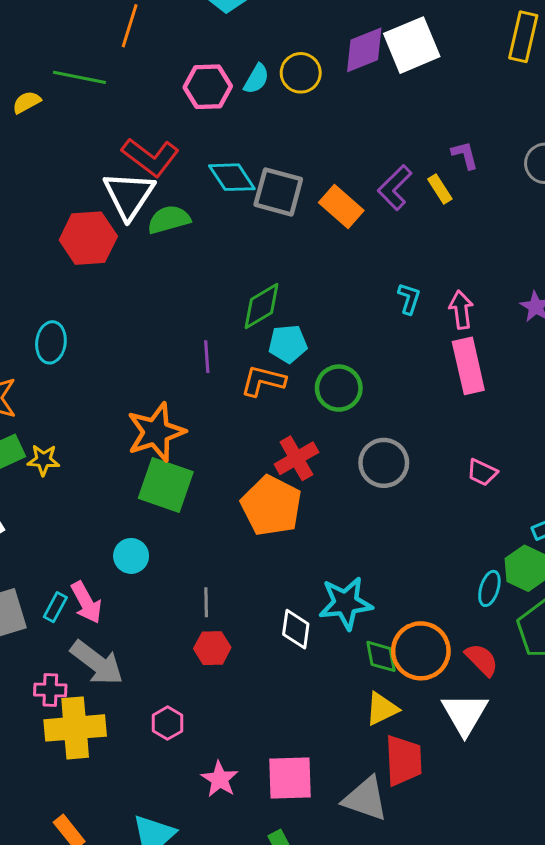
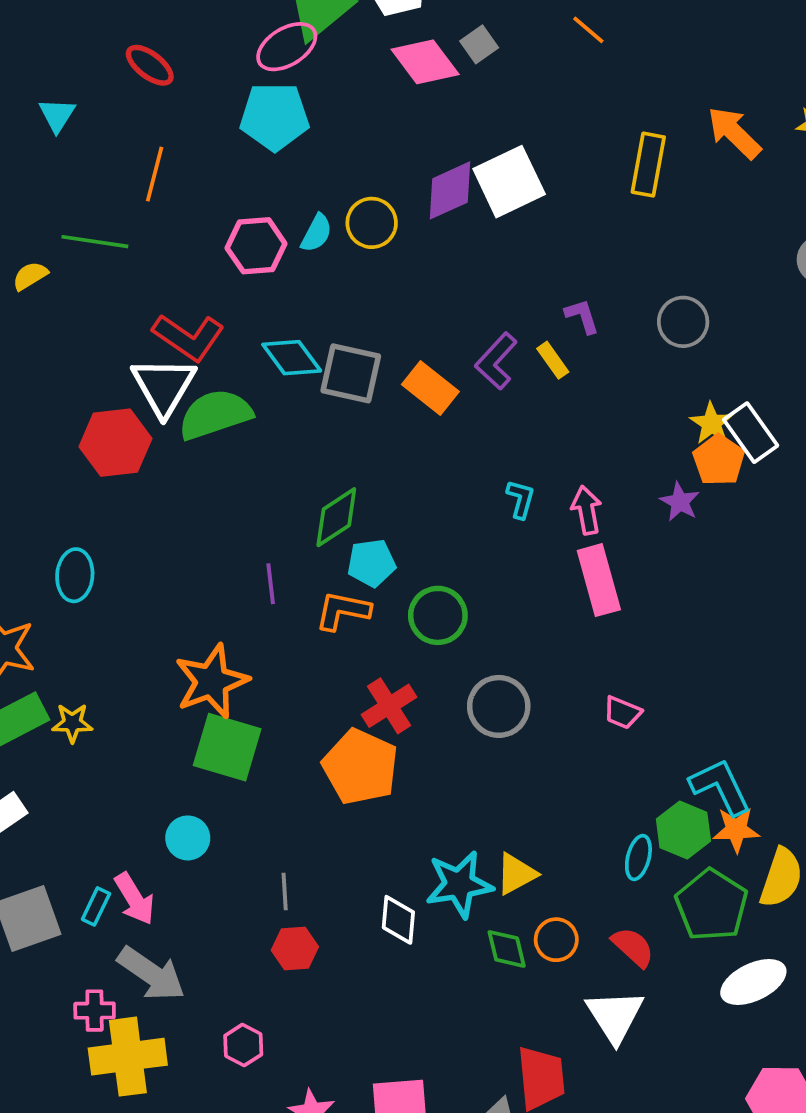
green semicircle: (169, 220) -> (215, 414), size x1.4
orange circle: (421, 651) -> (556, 940), size x0.6
yellow triangle: (382, 709) -> (516, 874), moved

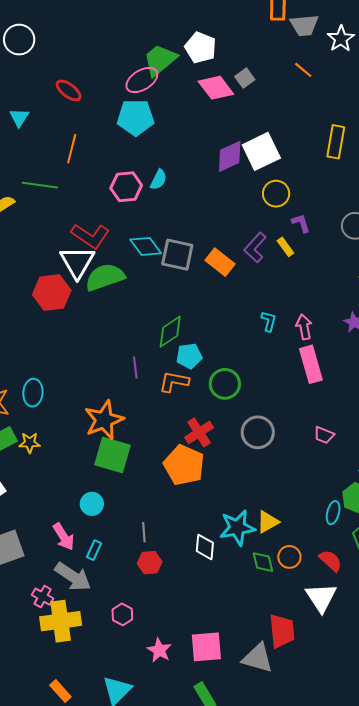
yellow circle: (372, 223) -> (276, 194), moved
cyan ellipse: (75, 575) -> (33, 393), moved
cyan rectangle: (96, 906) -> (94, 550), moved
pink cross: (95, 1011) -> (43, 597), turned 30

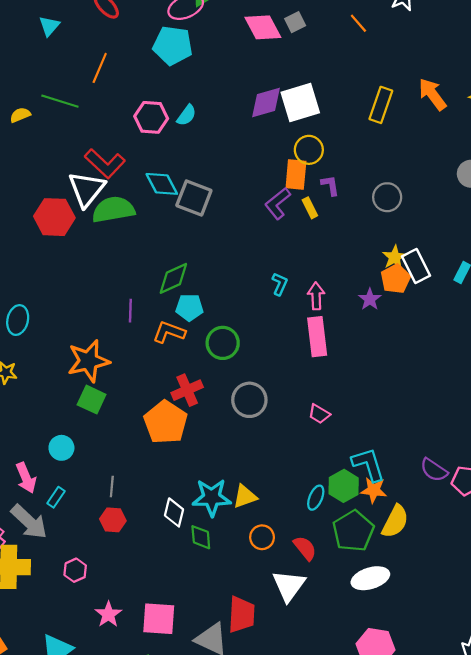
orange rectangle: (220, 262) -> (296, 175), moved, turned 48
green square: (113, 455) -> (92, 400), size x0.7
green diamond: (263, 562) -> (201, 537), moved

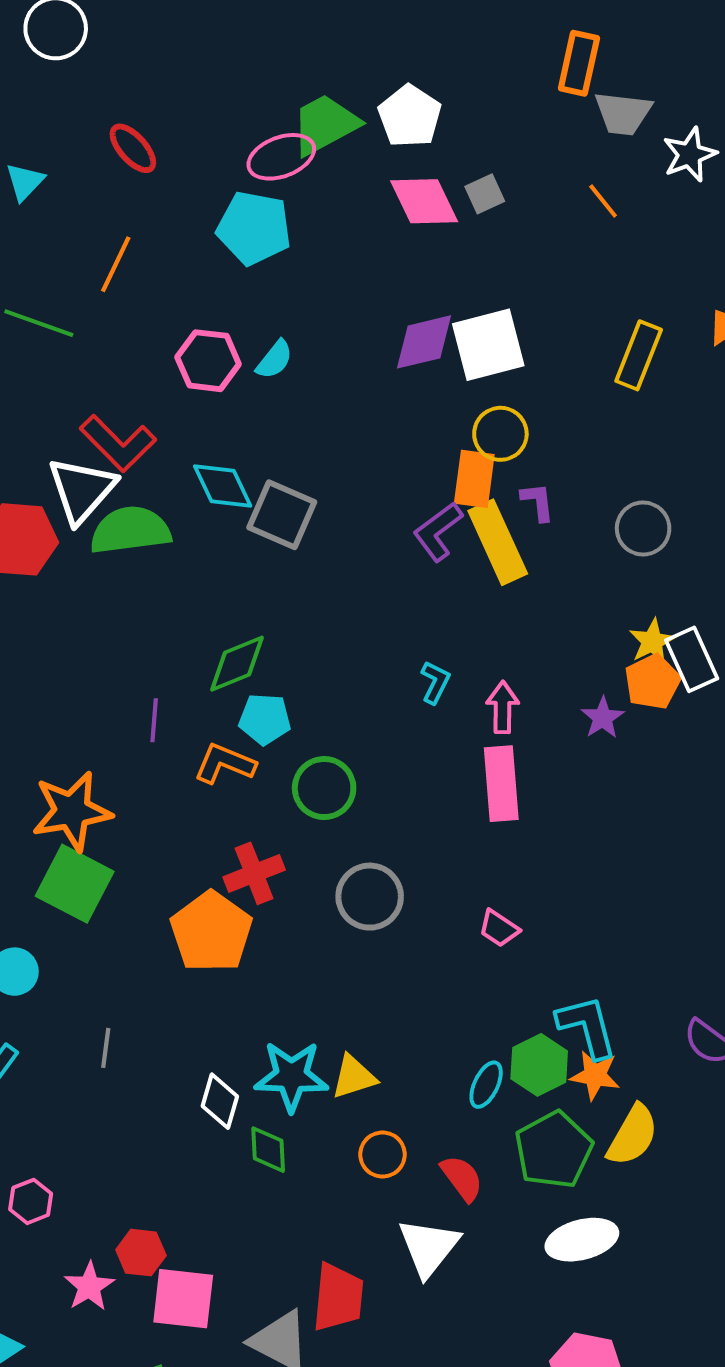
yellow rectangle: (310, 208) -> (498, 542), size x2.0
green square: (92, 400) -> (75, 884), size x1.4
red hexagon: (113, 520) -> (141, 1253), moved

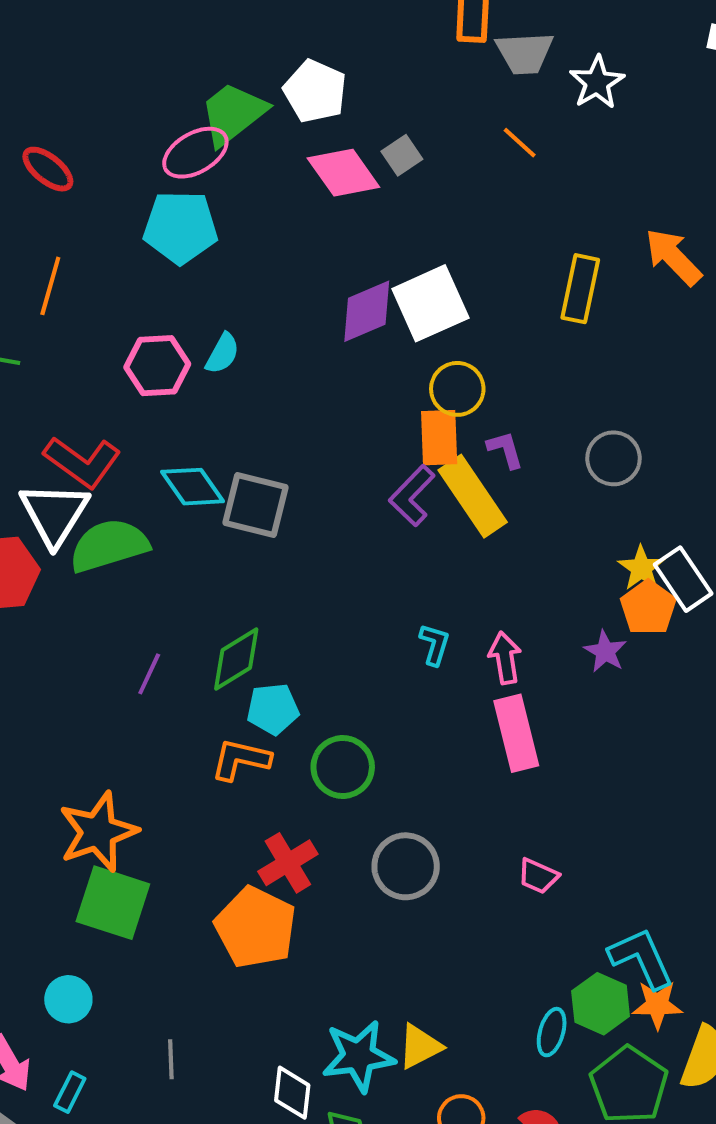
purple line: (154, 720) -> (149, 674), moved, turned 30

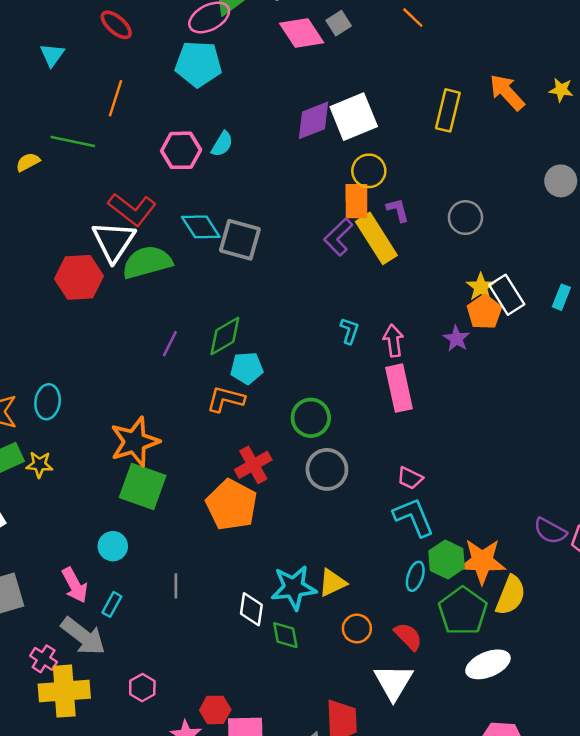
green circle: (343, 767) -> (311, 418), moved
cyan L-shape: (641, 958) -> (414, 517), moved
orange star: (657, 1005) -> (482, 561), size x1.5

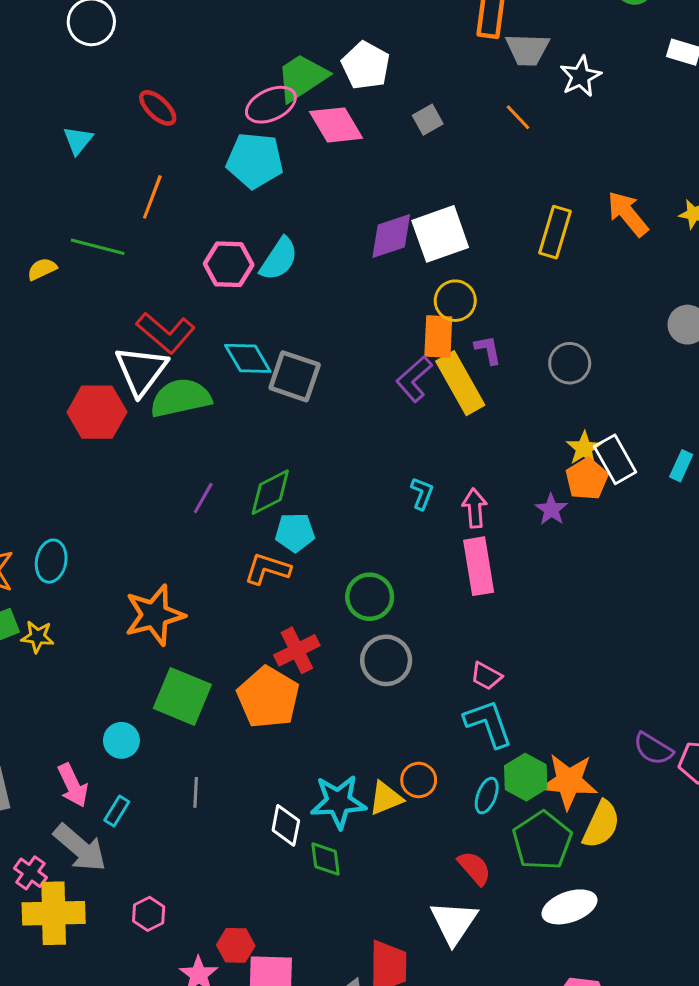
pink diamond: (302, 33) -> (336, 125), moved
cyan semicircle: (222, 144) -> (279, 259), size x1.4
green square: (143, 487) -> (182, 696), moved
orange circle: (357, 628) -> (419, 780), moved

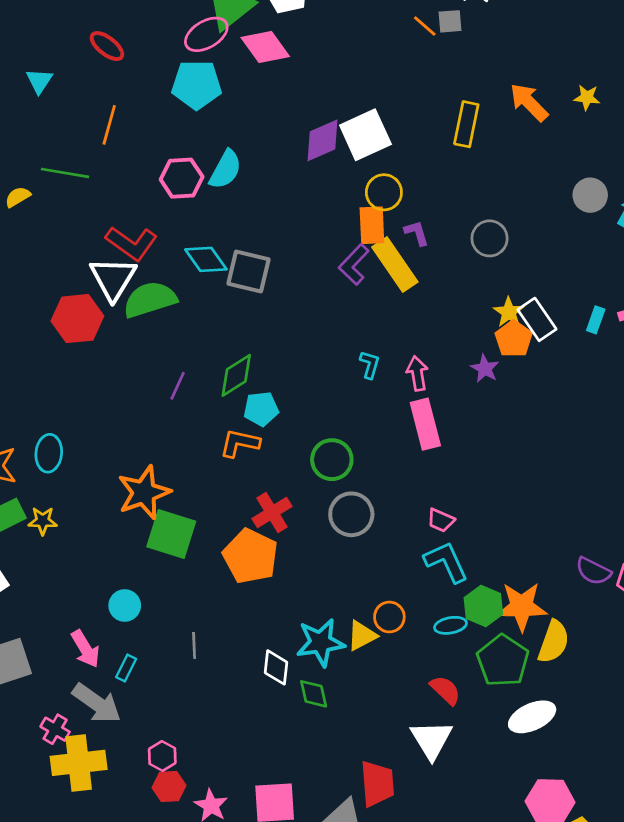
gray square: (428, 120) -> (450, 21), moved, turned 30
green square: (182, 696) -> (171, 534), moved
cyan ellipse: (487, 796) -> (450, 625), turned 64
red hexagon: (236, 945) -> (169, 786), moved

